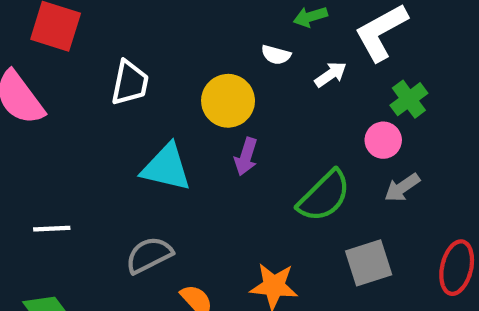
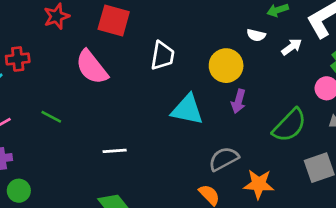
gray semicircle: (149, 255) -> (224, 159), moved

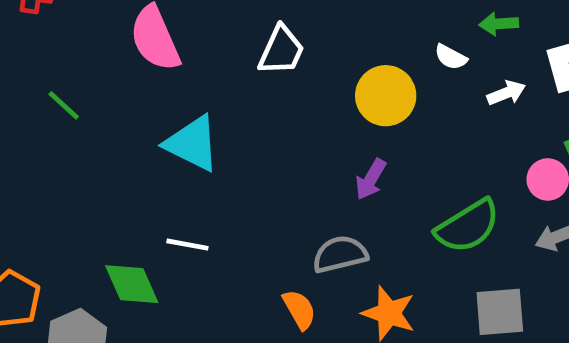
purple arrow: (239, 101) -> (371, 179), moved
cyan triangle: (187, 110) -> (192, 143), moved
white line: (115, 151) -> (187, 245), moved

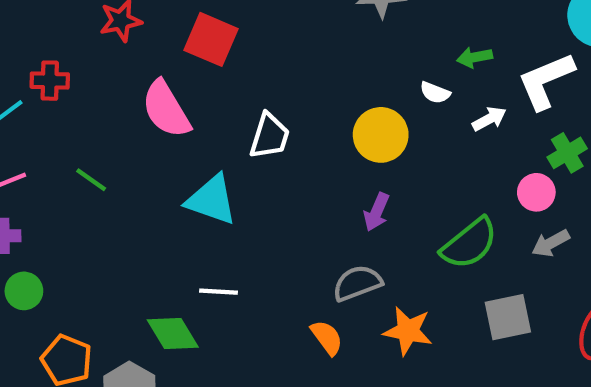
white trapezoid: (281, 50) -> (270, 136), moved

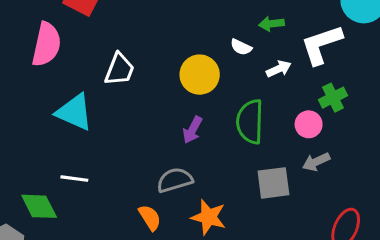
pink semicircle: (166, 109) -> (46, 44), turned -141
green semicircle: (469, 243) -> (250, 122), moved, turned 126
gray square: (508, 317) -> (273, 183), moved

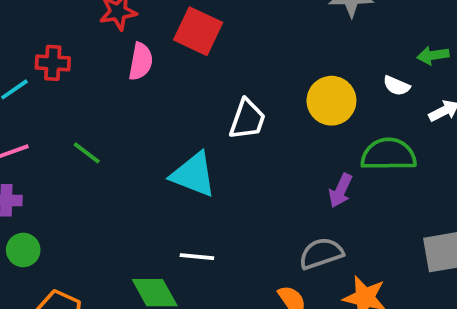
pink semicircle: (46, 44) -> (141, 61), moved, size x0.7
yellow circle: (200, 75) -> (331, 101), moved
green semicircle: (250, 122) -> (388, 154), moved, turned 90

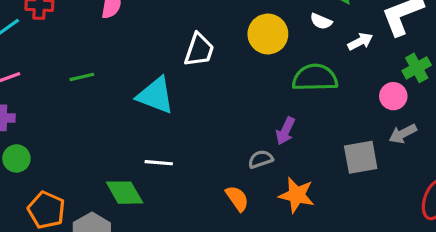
green line: (87, 153) -> (82, 77), moved, turned -50
purple arrow: (341, 191) -> (285, 131), moved
gray semicircle: (321, 253) -> (261, 159), size x0.7

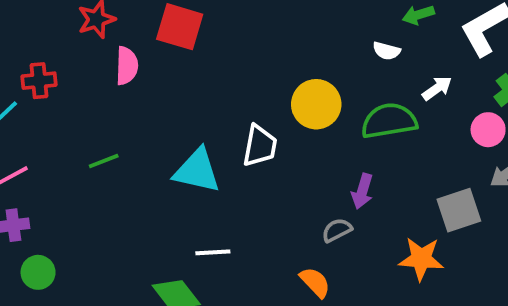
yellow circle: (268, 34) -> (316, 104), moved
white arrow: (360, 41) -> (437, 88), moved
white trapezoid: (199, 50) -> (260, 146), moved
orange star: (297, 195) -> (421, 259), moved

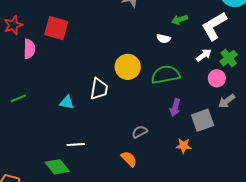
white arrow: (437, 88) -> (204, 55), moved
cyan triangle: (197, 171) -> (67, 102), size x0.6
purple arrow: (362, 191) -> (175, 108), moved
orange star: (421, 259) -> (183, 146), size x0.7

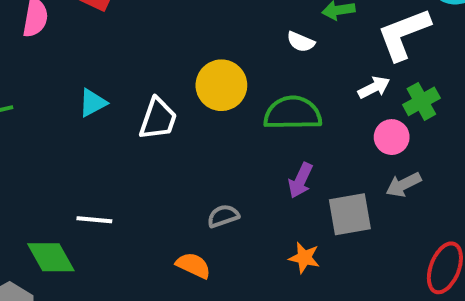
cyan triangle: (67, 102) -> (93, 103), moved, turned -49
orange semicircle: (129, 159) -> (193, 265), turned -30

